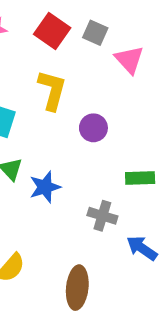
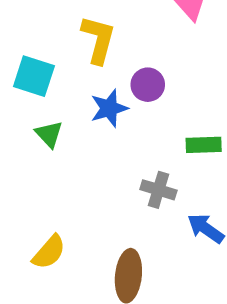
blue star: (45, 187) -> (109, 108), moved

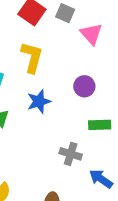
purple circle: (148, 85) -> (84, 86), moved

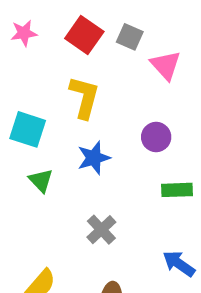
gray cross: (71, 154) -> (101, 230), moved, turned 30

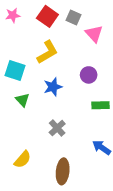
yellow L-shape: (84, 97) -> (47, 52), turned 45

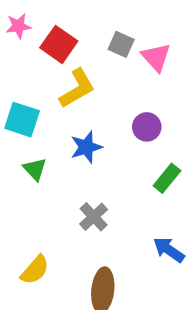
red square: (47, 16) -> (59, 44), moved
gray square: (73, 17) -> (121, 44), moved
green rectangle: (101, 105) -> (167, 178), turned -49

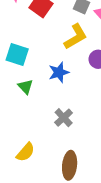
yellow L-shape: (77, 88) -> (76, 37), moved

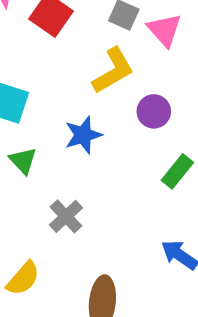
gray cross: (64, 118) -> (66, 216), moved

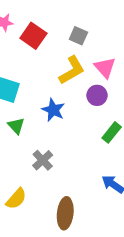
pink triangle: (165, 30) -> (105, 68), moved
blue star: (83, 135) -> (53, 110), turned -30

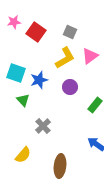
pink triangle: (105, 68) -> (90, 56), turned 36
purple circle: (97, 95) -> (70, 87), moved
blue star: (53, 110) -> (39, 80), moved, turned 30

